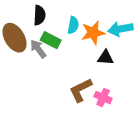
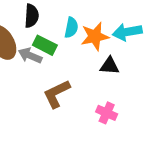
gray arrow: (38, 49) -> (30, 56), turned -30
brown L-shape: (81, 90) -> (57, 94), moved

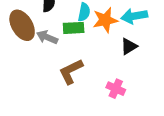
green rectangle: (45, 45) -> (74, 28), moved, turned -30
black triangle: (110, 66) -> (129, 46), moved, turned -36

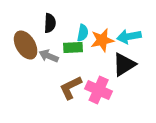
black triangle: (129, 46) -> (124, 64), size x1.5
pink cross: (116, 89) -> (99, 90), moved, size x1.5

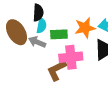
cyan semicircle: (83, 33) -> (42, 26), moved
pink cross: (99, 90) -> (71, 57), moved, turned -30

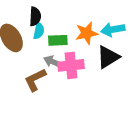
gray arrow: (37, 42) -> (53, 62), moved
brown L-shape: (57, 70) -> (35, 80), moved

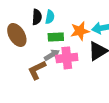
cyan semicircle: (39, 31) -> (50, 17), moved
gray arrow: (53, 62) -> (52, 55), turned 126

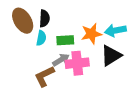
cyan semicircle: (50, 17) -> (41, 38), moved
brown ellipse: (17, 35) -> (23, 21), moved

